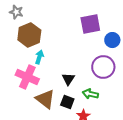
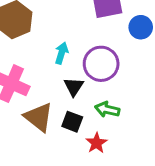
cyan arrow: (39, 57) -> (61, 53), moved
purple circle: (103, 67) -> (101, 64), moved

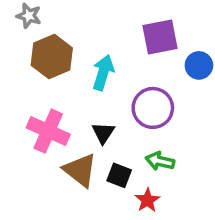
cyan arrow: (61, 53) -> (103, 72), moved, size x1.4
black triangle: (74, 87) -> (103, 133), moved

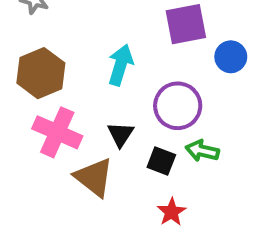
brown hexagon: (52, 57) -> (41, 73), moved
green arrow: (160, 161) -> (202, 151), moved
black square: (119, 175) -> (161, 161), moved

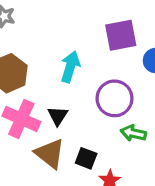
black triangle: (120, 134) -> (58, 116), moved
black square: (161, 161) -> (86, 158), moved

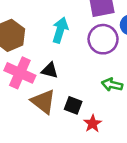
purple circle: (114, 98) -> (103, 39), moved
black triangle: (58, 116) -> (50, 70), turned -48

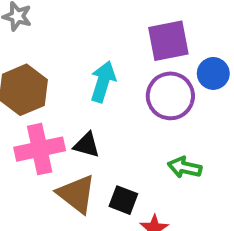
pink cross: (20, 73) -> (40, 149), turned -36

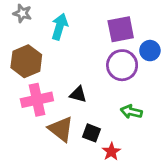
cyan arrow: (103, 82) -> (60, 27), moved
black triangle: (87, 145) -> (78, 94), moved

